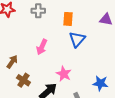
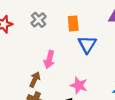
gray cross: (38, 11) -> (39, 20), turned -32
brown arrow: (12, 62) -> (35, 80), moved

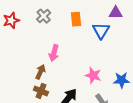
blue triangle: (87, 44) -> (101, 31), moved
pink star: (79, 85) -> (93, 75), moved

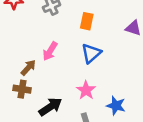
blue triangle: (101, 31) -> (91, 53), moved
brown cross: (41, 91) -> (22, 89), turned -32

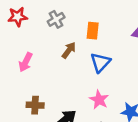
pink arrow: (50, 51) -> (26, 62), moved
brown arrow: (28, 68) -> (69, 50), moved

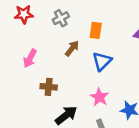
brown cross: (35, 105) -> (49, 87), moved

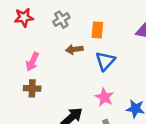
brown arrow: (72, 48) -> (74, 49), turned -133
brown cross: (49, 87) -> (32, 88), moved

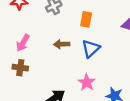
brown arrow: (74, 49) -> (62, 44), moved

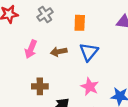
pink arrow: (23, 43) -> (31, 49), moved
brown cross: (20, 68) -> (40, 86), moved

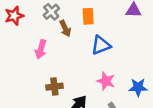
brown arrow: (59, 52) -> (65, 28), moved, turned -98
blue triangle: (89, 52) -> (101, 45), turned 36

